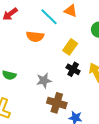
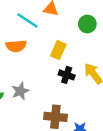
gray star: (44, 81) -> (20, 91), moved

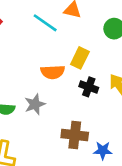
orange semicircle: (16, 46) -> (53, 72), moved

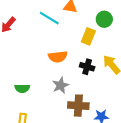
yellow rectangle: (80, 58) -> (88, 36), moved
gray star: (35, 104) -> (61, 85), moved

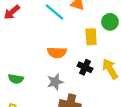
yellow rectangle: (88, 36) -> (91, 37), turned -35

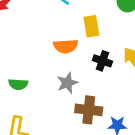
yellow rectangle: (91, 37) -> (91, 26), moved

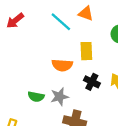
green semicircle: (18, 84) -> (36, 97), moved

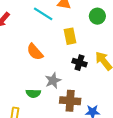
orange semicircle: (62, 65) -> (35, 52), moved, turned 54
green semicircle: (36, 97) -> (33, 93), moved

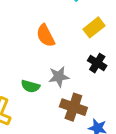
yellow rectangle: (70, 36) -> (94, 27), turned 49

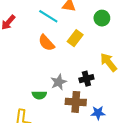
orange semicircle: (46, 36) -> (46, 43), moved
black cross: (97, 63) -> (86, 79), moved, turned -32

